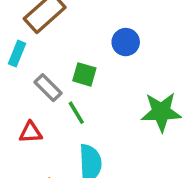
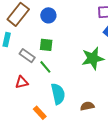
blue circle: (126, 42) -> (48, 15), moved

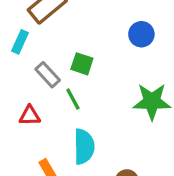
blue circle: (48, 15) -> (141, 34), moved

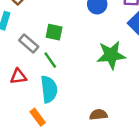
cyan semicircle: (84, 147) -> (49, 89), moved

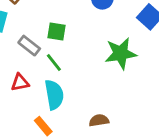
brown semicircle: (98, 115) -> (99, 120), moved

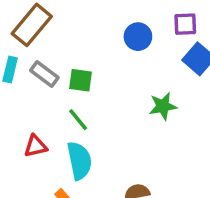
gray rectangle: (29, 46) -> (44, 74), moved
green star: (121, 53) -> (163, 106), size x0.7

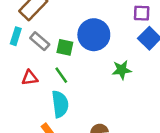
blue circle: (138, 37) -> (94, 35), moved, size x1.6
red triangle: (35, 146) -> (30, 78), moved

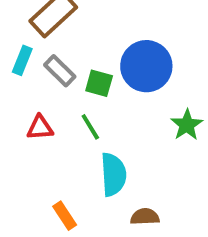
green star: (122, 70) -> (187, 125), turned -30
cyan semicircle: (60, 104) -> (113, 175), moved

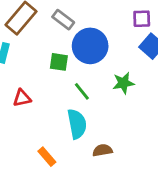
gray rectangle: (60, 71) -> (63, 20), moved
green star: (187, 125) -> (123, 83), turned 30
green line: (90, 127) -> (82, 91), moved

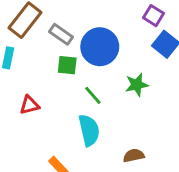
purple square: (142, 19) -> (153, 16), turned 36
gray rectangle: (63, 20) -> (61, 34), moved
brown semicircle: (102, 150) -> (134, 156), moved

